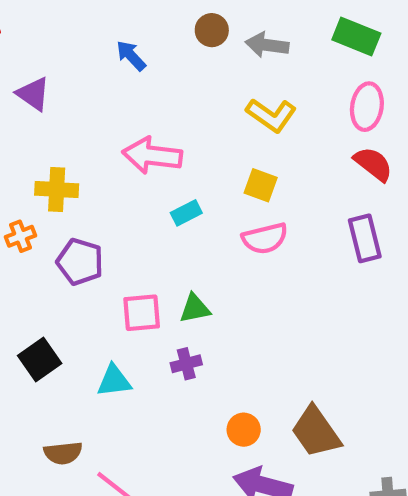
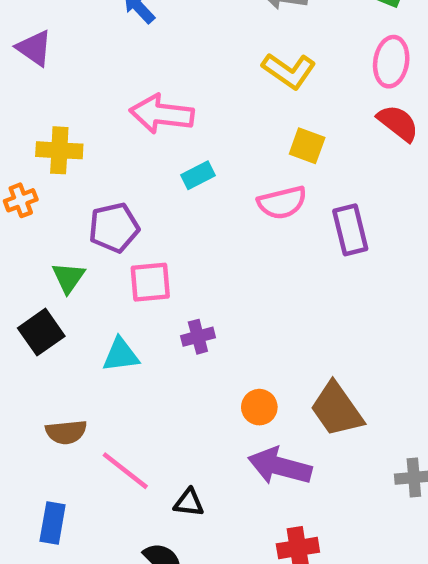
yellow square: (261, 185) -> (307, 146), moved
purple rectangle: (365, 238) -> (350, 230), moved
purple pentagon: (80, 262) -> (114, 228), moved, turned -30
green triangle: (195, 308) -> (68, 278), moved, turned -44

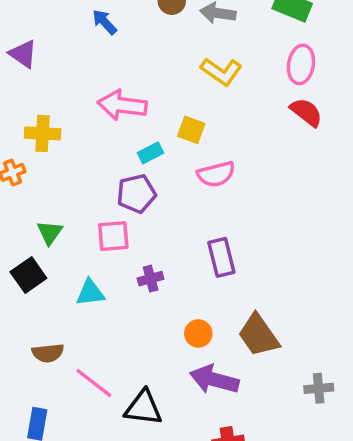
yellow square: (307, 146) -> (191, 130), moved
purple pentagon: (114, 228) -> (136, 194), moved
purple rectangle: (350, 230) -> (221, 257), moved
black triangle: (189, 503) -> (143, 408), size x1.6

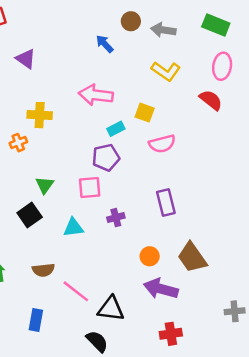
blue arrow: (105, 22) -> (105, 44), moved
red semicircle: (306, 112) -> (211, 100), moved
gray cross: (319, 388) -> (235, 311), moved

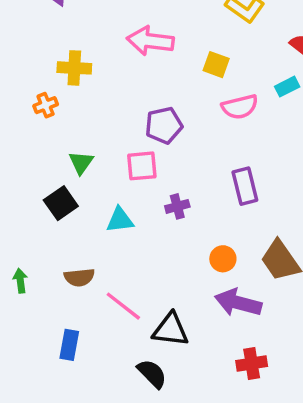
cyan rectangle: (116, 129) -> (287, 87), moved

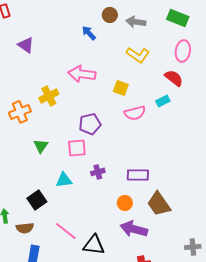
yellow cross: (74, 68) -> (49, 96), moved, turned -30
orange cross: (46, 105) -> (20, 112), size x1.5
purple rectangle: (245, 186) -> (138, 175), moved, turned -75
black square: (61, 203) -> (37, 200), moved
brown semicircle: (79, 277) -> (25, 228), moved

